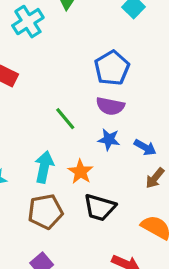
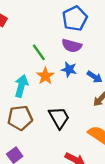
orange star: (80, 172) -> (45, 76), moved
black trapezoid: (100, 207) -> (59, 118), turned -140

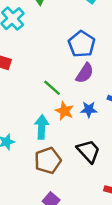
purple semicircle: (72, 46) -> (85, 73), turned -60
blue star: (69, 69) -> (89, 109), moved

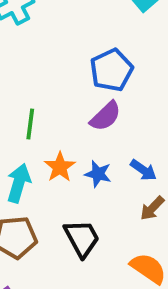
green line: (52, 88) -> (30, 124), moved, turned 42

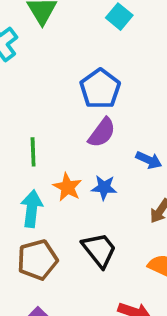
blue arrow: (143, 170) -> (149, 160), moved

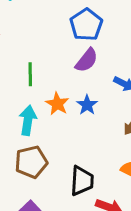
blue star: (104, 188) -> (87, 105), turned 30
black trapezoid: (99, 250) -> (82, 181), moved, turned 40

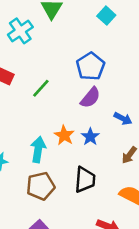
green line: (30, 74) -> (41, 88), moved, turned 42
black trapezoid: (82, 181) -> (85, 180), moved

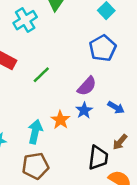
blue pentagon: (91, 66) -> (103, 48), moved
blue star: (90, 137) -> (84, 110), moved
black trapezoid: (85, 180) -> (98, 158), moved

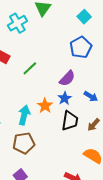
black trapezoid: (98, 158) -> (70, 121), moved

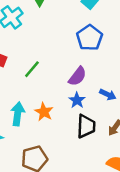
orange star: (45, 106) -> (44, 112), moved
cyan arrow: (24, 115) -> (18, 114), moved

